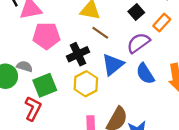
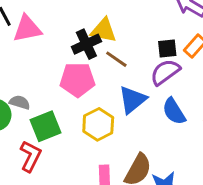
black square: (136, 12) -> (167, 49), moved, turned 35
pink pentagon: (46, 36) -> (77, 80), moved
black cross: (78, 54) -> (86, 44), moved

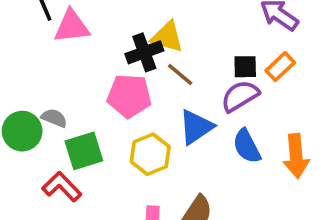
red L-shape: (30, 156) -> (62, 187), turned -76

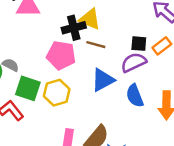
brown line: (180, 74) -> (96, 45), turned -30
green square: (84, 151) -> (28, 88), turned 30
yellow hexagon: (150, 154) -> (57, 93), moved

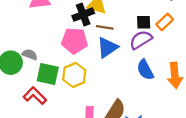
blue triangle: (103, 80) -> (107, 47), moved

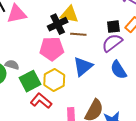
blue triangle: (107, 47) -> (83, 66), moved
green square: (48, 74) -> (30, 81), turned -35
red L-shape: (35, 96) -> (41, 101), moved

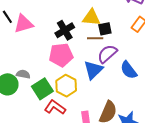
yellow triangle: (69, 14) -> (91, 18), moved
black square: (113, 27) -> (105, 29), moved
brown line: (78, 34) -> (95, 38), moved
purple semicircle: (112, 43) -> (107, 54), moved

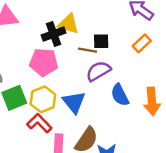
yellow triangle: (91, 18) -> (68, 24), moved
blue triangle: (93, 70) -> (74, 102), moved, turned -35
red L-shape: (55, 107) -> (39, 123), moved

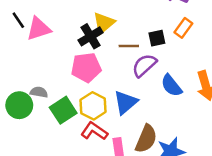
yellow triangle: (68, 24) -> (104, 23), turned -45
black square: (101, 41) -> (157, 38), moved
blue triangle: (74, 102) -> (126, 102), turned 40

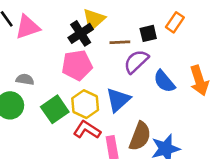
gray semicircle: (39, 92) -> (25, 79), moved

